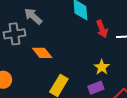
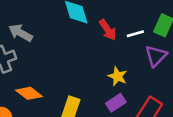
orange diamond: (42, 53) -> (29, 93), moved

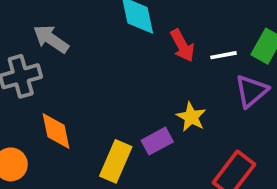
orange diamond: (29, 93) -> (56, 131), turned 35
purple rectangle: (116, 103) -> (157, 141), moved

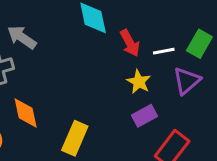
yellow star: (191, 117) -> (139, 82), moved
purple rectangle: (157, 141) -> (145, 116), moved

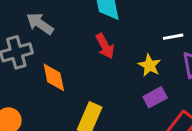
red arrow: (130, 43) -> (105, 46), moved
orange diamond: (26, 113) -> (54, 77), moved

